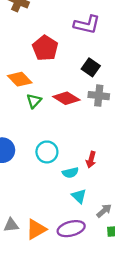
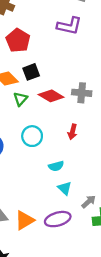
red pentagon: (45, 48) -> (18, 40), moved
black square: (91, 67) -> (31, 72), moved, turned 35
cyan circle: (47, 152) -> (32, 136), moved
red arrow: (91, 160) -> (73, 132), moved

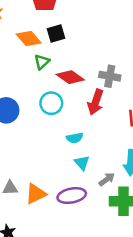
gray cross: (82, 93) -> (110, 76), moved
red diamond: (51, 96) -> (70, 77), moved
red arrow: (73, 132) -> (96, 102), size x1.5

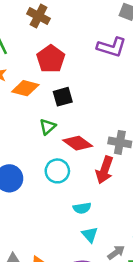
orange diamond: (29, 39) -> (25, 88), moved, turned -35

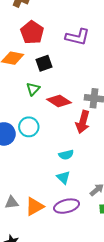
purple L-shape: (111, 47) -> (78, 37), moved
cyan circle: (57, 171) -> (29, 127), moved
cyan triangle: (90, 235) -> (63, 178), moved

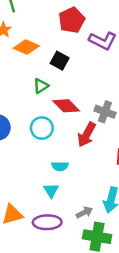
red pentagon: (32, 32) -> (72, 20), moved
black square: (44, 63) -> (60, 61), turned 35
cyan circle: (29, 127) -> (42, 128), moved

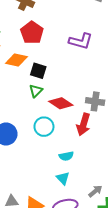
red pentagon: (72, 20) -> (32, 33), moved
black square: (60, 61) -> (38, 71), moved

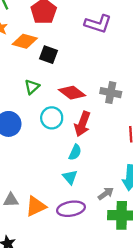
green triangle: (36, 91) -> (32, 87), moved
red arrow: (83, 124) -> (82, 124), moved
cyan semicircle: (66, 156) -> (75, 152), turned -56

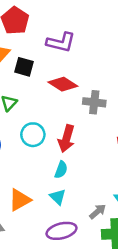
purple L-shape: (98, 24) -> (61, 42), moved
red diamond: (72, 93) -> (63, 84), moved
orange triangle: (36, 206) -> (20, 200), moved

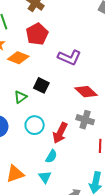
black square: (24, 67) -> (41, 85), moved
red diamond: (63, 84) -> (86, 92), moved
gray cross: (94, 102) -> (85, 120), moved

